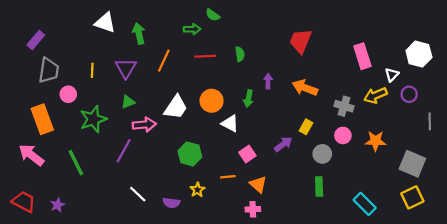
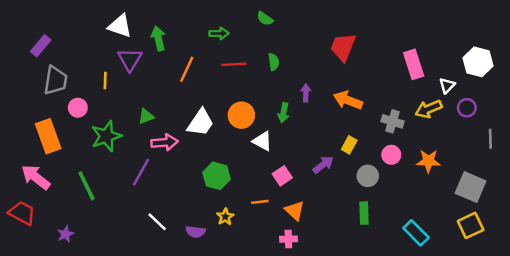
green semicircle: (213, 15) -> (265, 19), moved
purple triangle: (126, 68) -> (130, 59), moved
red trapezoid: (24, 202) -> (22, 213), moved

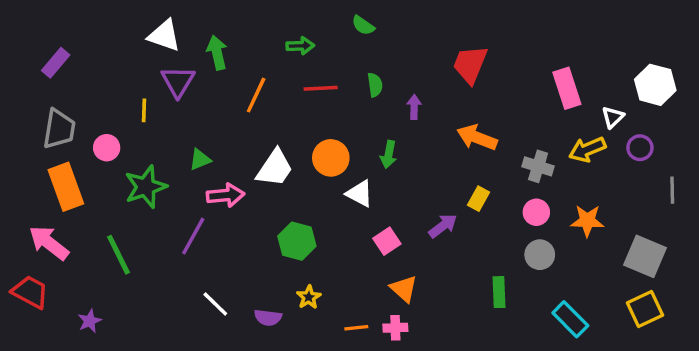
gray trapezoid: (56, 80) -> (59, 129), moved
purple arrow: (306, 93) -> (414, 107), moved
gray circle: (368, 176) -> (540, 255), moved
orange line: (260, 202) -> (356, 328), moved

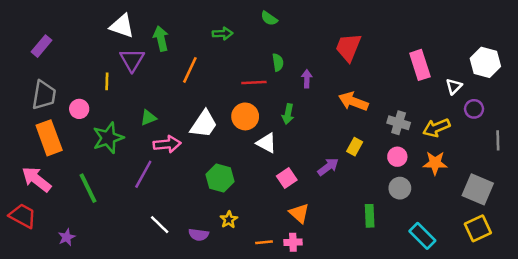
red line: (321, 88) -> (254, 83), moved
yellow arrow: (587, 149) -> (436, 128), moved

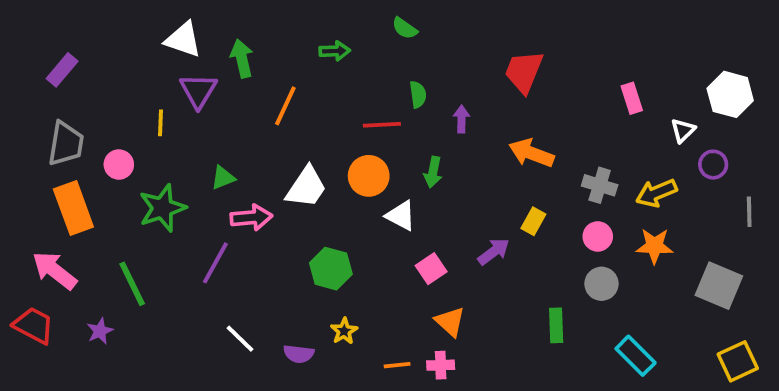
pink rectangle: (420, 65) -> (632, 98), size x0.7
yellow square: (478, 228) -> (738, 361), moved
purple star: (67, 237) -> (100, 331), moved

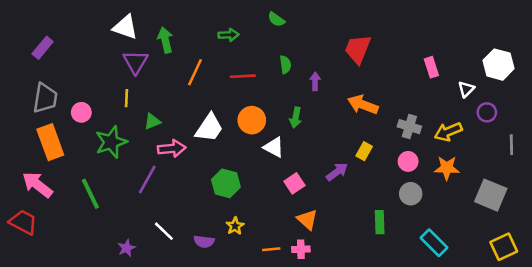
yellow line: (160, 123) -> (127, 98), moved
red line: (382, 125) -> (243, 76), moved
purple star: (100, 331) -> (127, 248), moved

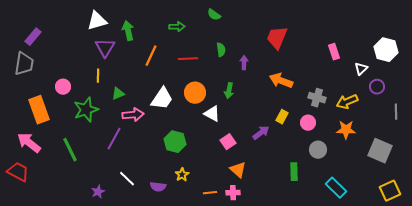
white triangle: (125, 27) -> (97, 21), turned -35
gray trapezoid: (45, 98) -> (24, 64), moved
pink circle: (408, 161) -> (308, 123), moved

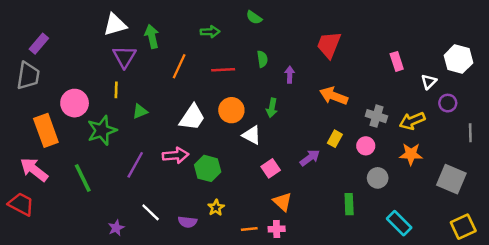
pink circle: (63, 87) -> (75, 103), size x1.5
pink arrow: (133, 115) -> (176, 155), moved

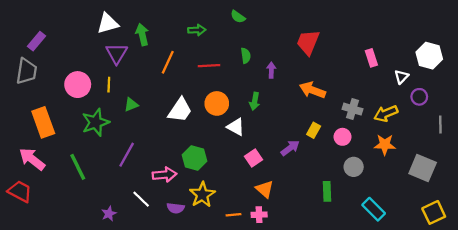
pink circle: (75, 103) -> (78, 85), moved
pink arrow: (176, 155) -> (164, 175), moved
yellow star: (216, 208) -> (202, 195), size x1.6

